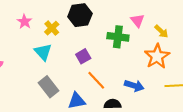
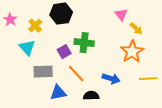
pink triangle: (137, 21) -> (121, 15), moved
green cross: (118, 37) -> (84, 43), moved
gray rectangle: (48, 87) -> (43, 72), moved, turned -54

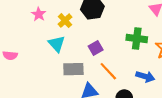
green cross: (84, 43) -> (137, 39), moved

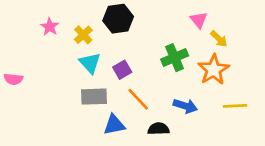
green cross: (137, 39) -> (175, 58), turned -30
cyan triangle: (57, 44) -> (90, 63), moved

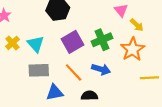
yellow cross: (83, 35) -> (12, 43), moved
purple square: (122, 70) -> (73, 42), moved, size x1.5
blue arrow: (185, 106) -> (101, 69), moved

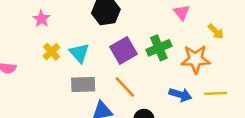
yellow arrow: (137, 25) -> (216, 31), moved
orange star: (133, 49) -> (196, 59), turned 30
blue arrow: (101, 69) -> (180, 95), moved

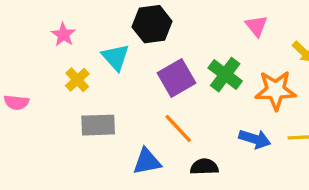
green cross: (159, 48) -> (225, 75), turned -30
cyan triangle: (79, 53) -> (116, 57), moved
gray rectangle: (83, 85) -> (98, 125), moved

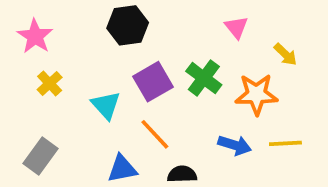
pink star: (63, 35) -> (35, 36), size x1.4
cyan triangle: (116, 57) -> (106, 105), moved
gray rectangle: (98, 125) -> (41, 156), moved, turned -52

